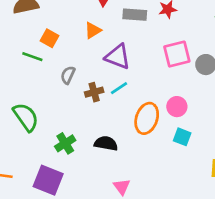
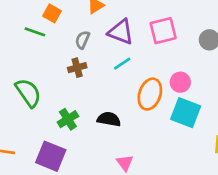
pink square: (177, 54) -> (163, 31), moved
gray semicircle: (68, 75) -> (82, 40), moved
brown cross: (94, 92) -> (77, 68), moved
cyan square: (182, 137) -> (186, 113), size x1.6

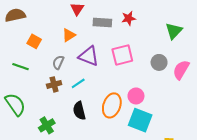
green line: (35, 32) -> (20, 67), moved
cyan line: (122, 64) -> (78, 83), moved
black semicircle: (109, 119) -> (79, 111), moved, turned -114

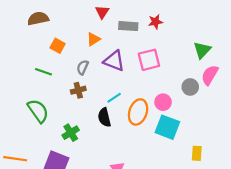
green triangle: (174, 31) -> (202, 50), moved
gray circle: (159, 62) -> (190, 87), moved
cyan line: (78, 83) -> (114, 98), moved

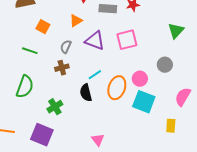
pink semicircle: (210, 75) -> (183, 97), moved
green semicircle: (38, 111) -> (25, 87), turned 55

